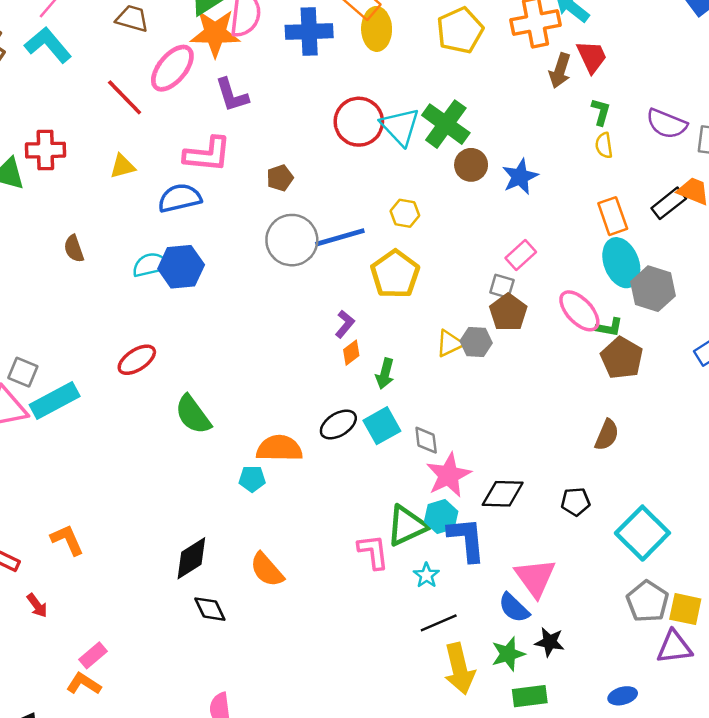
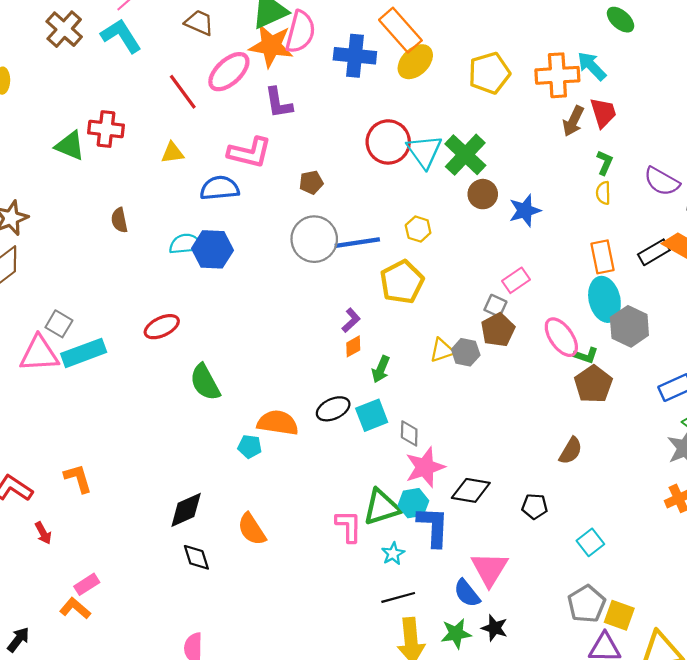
yellow ellipse: (377, 29) -> (415, 62), turned 39
cyan square: (642, 533) -> (590, 542), size x0.6

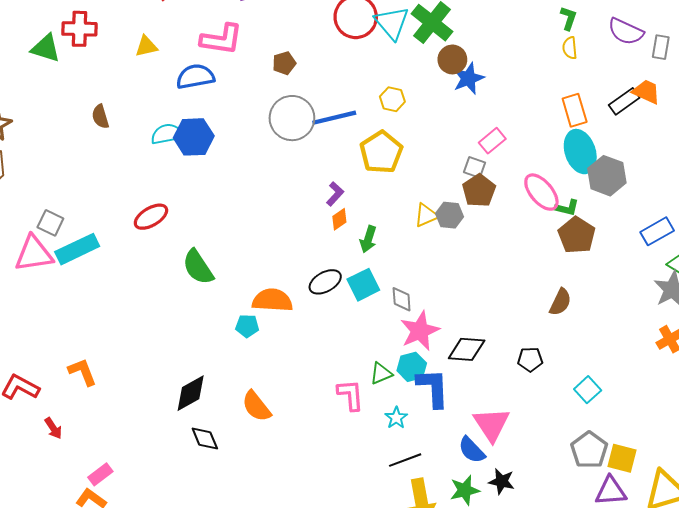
blue star: (525, 210) -> (468, 78), moved
green triangle: (382, 507) -> (381, 373), size x0.6

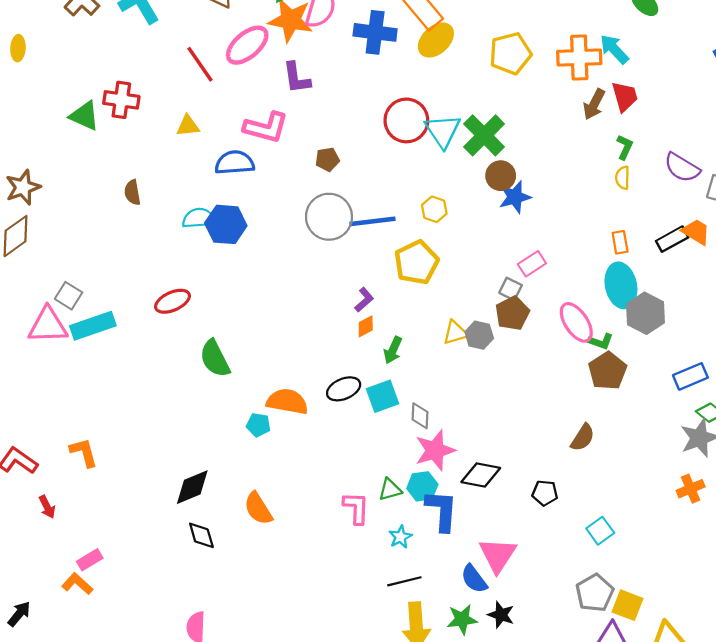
orange rectangle: (575, 110) -> (620, 242), size x0.7

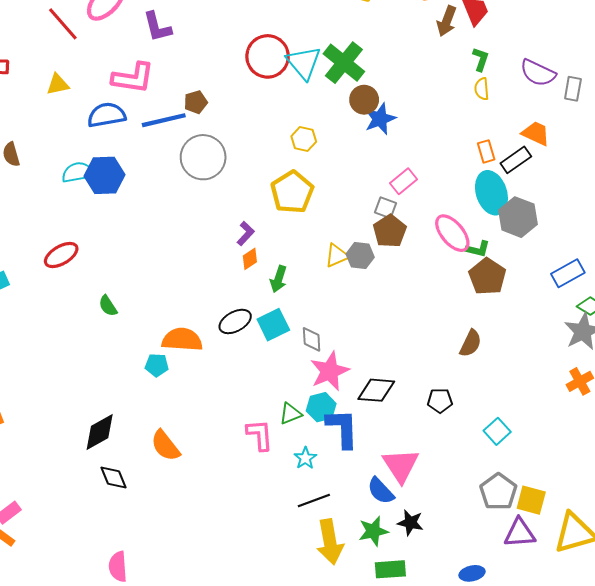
blue line: (372, 221) -> (164, 120), moved
orange trapezoid: (696, 232) -> (536, 133), moved
black rectangle: (672, 239) -> (516, 160), moved
green semicircle: (215, 359) -> (108, 306), size x0.6

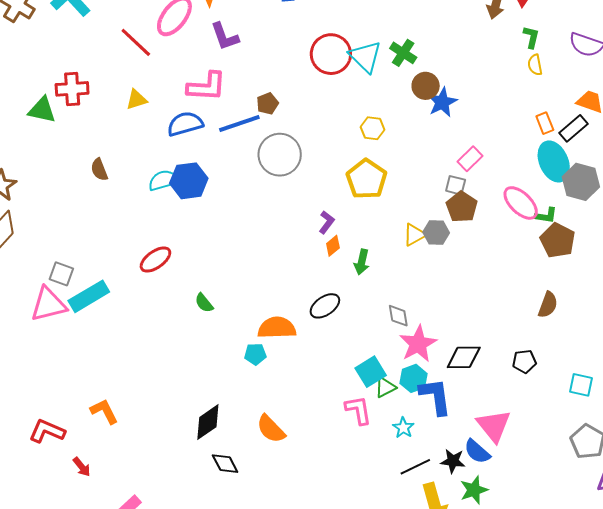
green cross: (344, 63) -> (403, 53), size x0.7
cyan square: (273, 325) -> (371, 372), moved
cyan square: (497, 431) -> (581, 385), turned -30
black star: (410, 523) -> (453, 461), moved

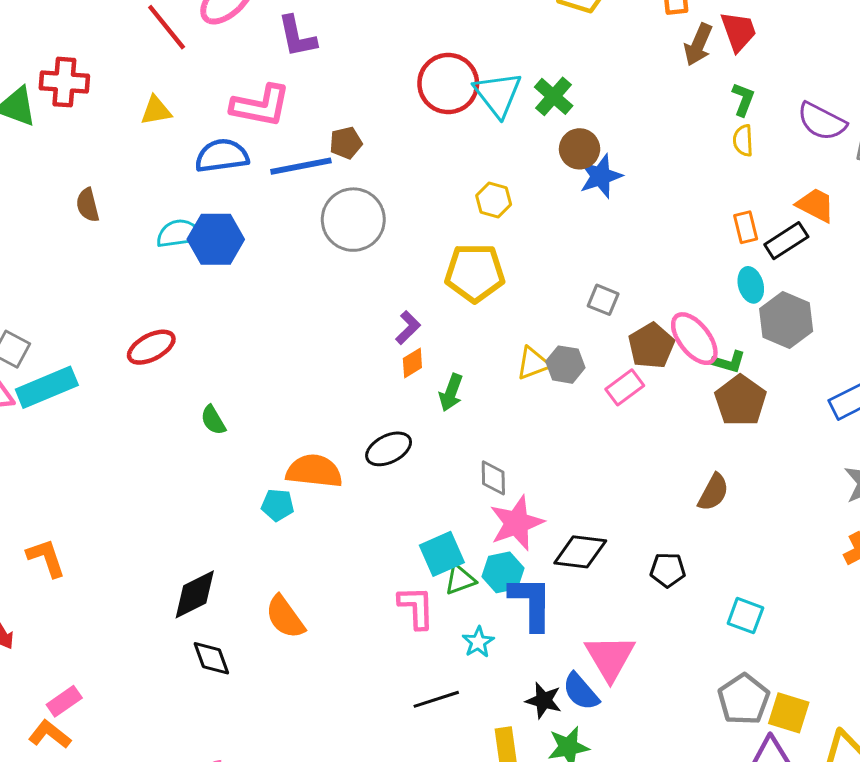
pink rectangle: (470, 159) -> (625, 387), moved
cyan ellipse: (554, 161) -> (751, 285), size x0.6
yellow pentagon: (367, 179) -> (475, 273), turned 30
brown pentagon: (462, 207) -> (651, 346), moved
black line: (415, 467) -> (436, 699), moved

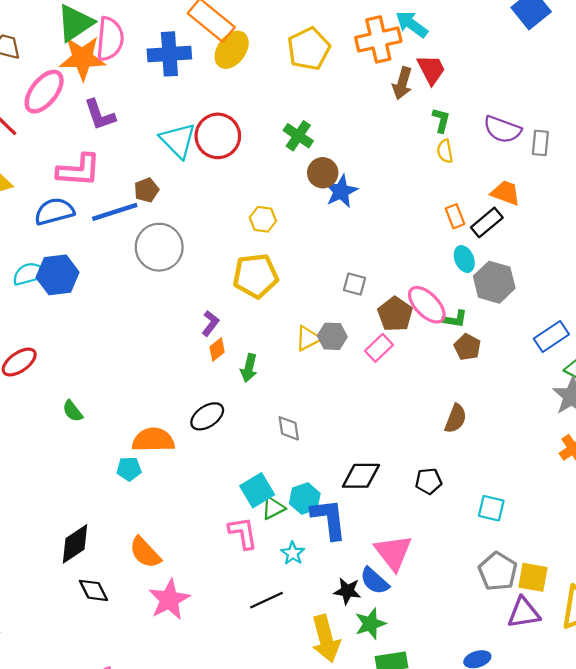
cyan triangle: (498, 94) -> (178, 140), moved
brown pentagon: (740, 401) -> (467, 347), size x0.7
pink star: (517, 523) -> (169, 600), moved

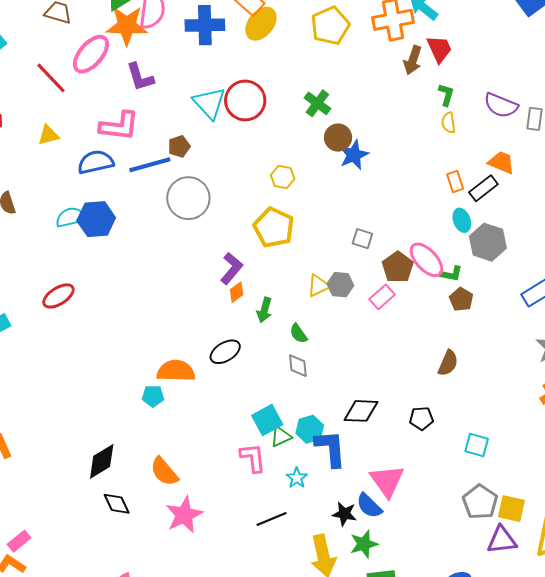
yellow pentagon: (256, 276) -> (274, 227), turned 30
purple L-shape: (210, 323) -> (232, 268), size x1.4
green semicircle: (73, 411) -> (298, 334), moved

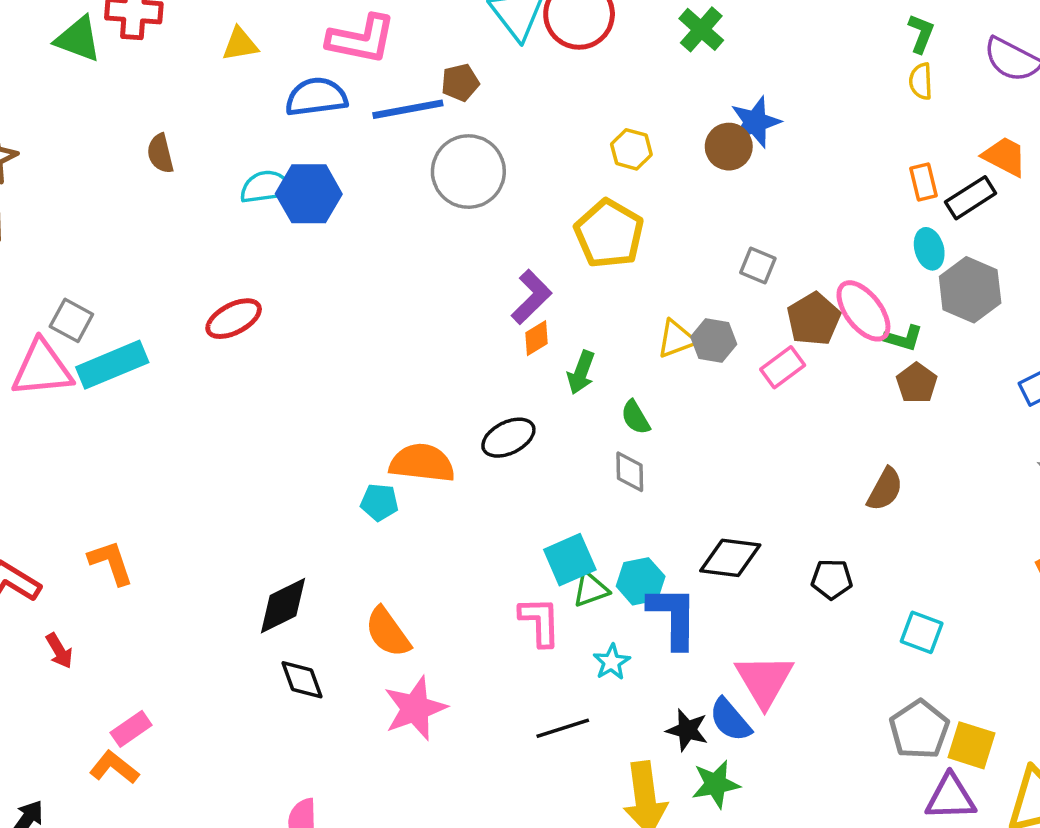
brown circle: (338, 138) -> (729, 147), moved

